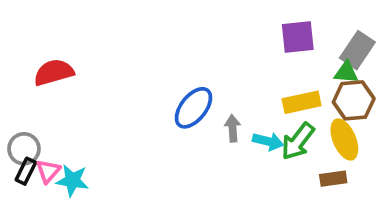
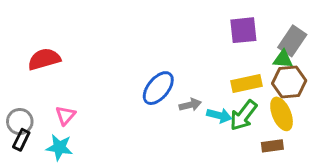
gray arrow: (233, 128) -> (190, 105), turned 80
pink triangle: (48, 171) -> (65, 115), moved

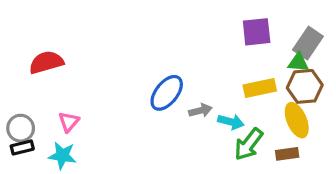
green arrow: (243, 115) -> (249, 144), moved
black rectangle: (21, 140) -> (22, 147), turned 50

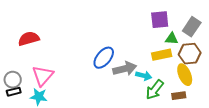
green triangle: (298, 62) -> (172, 39), moved
gray arrow: (200, 111) -> (125, 69), size x1.6
pink triangle: (69, 122) -> (43, 76), size x1.6

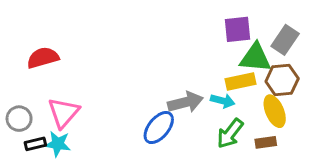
green triangle: (172, 39) -> (255, 58), size x1.6
blue ellipse: (104, 58) -> (159, 128), moved
cyan arrow: (144, 76) -> (223, 101), moved
black rectangle: (14, 92) -> (35, 144), moved

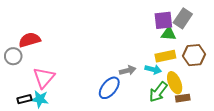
gray rectangle: (285, 40) -> (183, 18), moved
green triangle: (255, 58) -> (168, 34), moved, size x0.7
gray arrow: (185, 102) -> (128, 70), size x0.7
yellow ellipse: (275, 111) -> (175, 83), moved
gray circle: (19, 119) -> (13, 56), moved

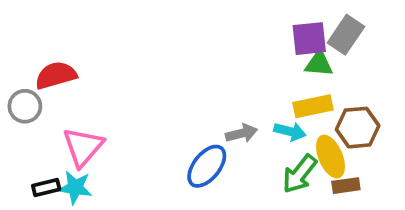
brown hexagon: (194, 55) -> (358, 128), moved

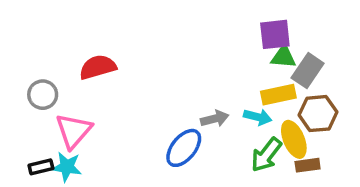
gray rectangle: (346, 35) -> (308, 71), moved
red semicircle: (56, 75) -> (98, 67), moved
gray circle: (25, 106) -> (43, 95), moved

